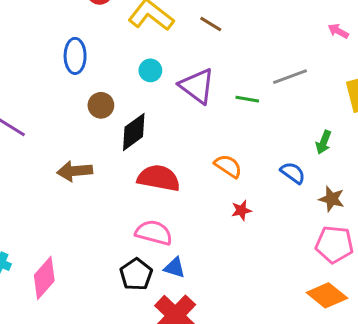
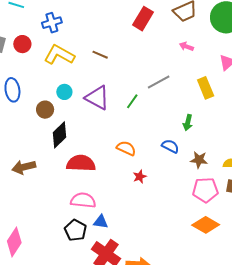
green line: (247, 99) -> (132, 101), turned -56
brown circle: (101, 105) -> (45, 110), moved

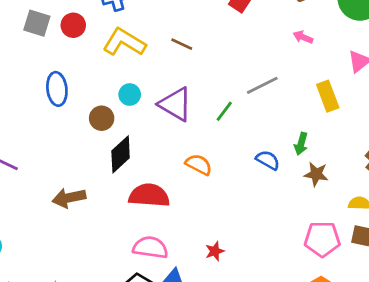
blue semicircle: (170, 146) -> (268, 160), moved
orange semicircle: (126, 148) -> (199, 165), moved
brown star: (199, 160) -> (316, 174), moved
red star: (140, 177) -> (215, 251), moved

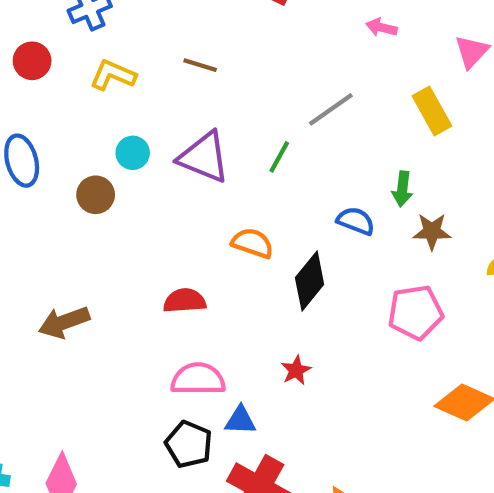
yellow L-shape: (124, 42) -> (113, 75), size x0.7
black diamond: (121, 154) -> (310, 281), moved
red semicircle: (149, 195) -> (185, 301), size x0.7
pink pentagon: (322, 239) -> (416, 312), moved

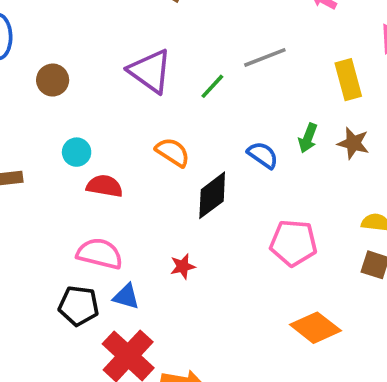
cyan circle: (133, 153) -> (77, 152), moved
brown star: (432, 231) -> (353, 143), moved
black pentagon: (189, 444) -> (79, 306), turned -30

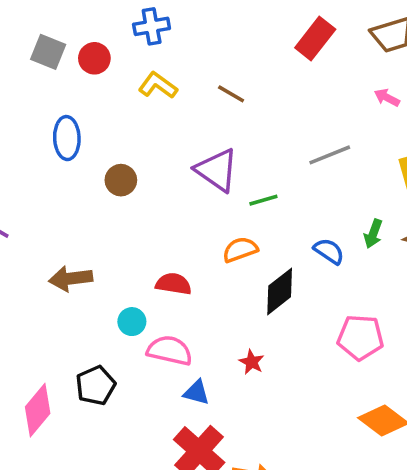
green line: (212, 86) -> (263, 200), moved, turned 32
cyan circle: (77, 152) -> (132, 322), moved
orange semicircle: (173, 152) -> (240, 250), turned -52
red star: (183, 266) -> (252, 362), turned -30
black pentagon: (79, 306) -> (96, 386), moved, turned -30

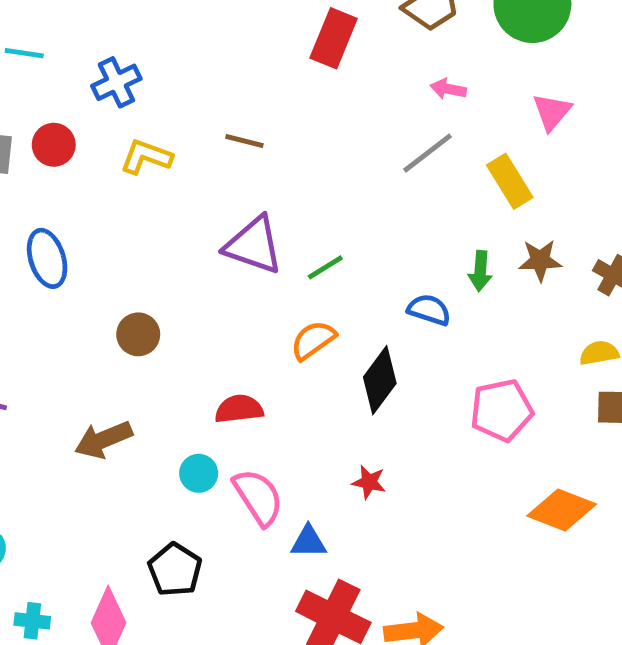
gray line: (330, 155) -> (428, 153), moved
brown circle: (121, 180) -> (138, 334), moved
pink semicircle: (170, 351) -> (258, 497), turned 60

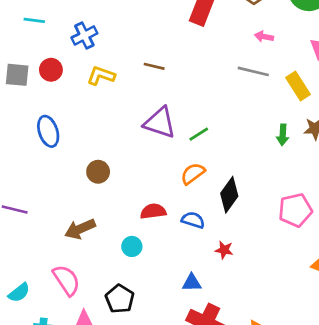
gray line: (428, 153) -> (253, 71), turned 52
blue semicircle: (429, 310) -> (193, 220), moved
pink semicircle: (258, 497) -> (66, 280), moved

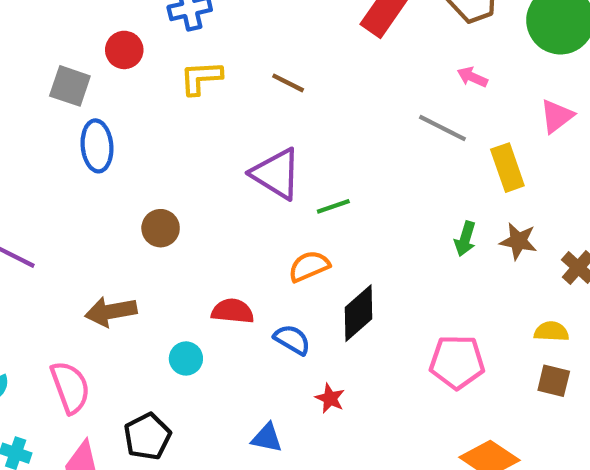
gray square: (17, 75) -> (70, 86), moved
yellow L-shape: (101, 76) -> (201, 78), turned -36

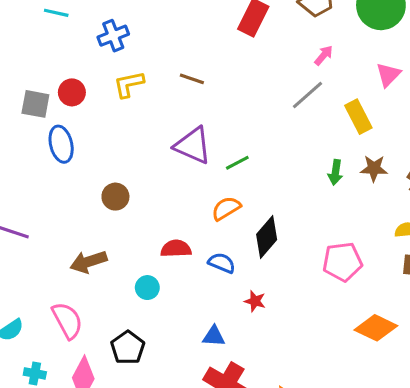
red circle: (124, 50) -> (72, 92), moved
pink arrow: (472, 77) -> (324, 55), turned 115
gray line: (442, 128) -> (307, 95), turned -60

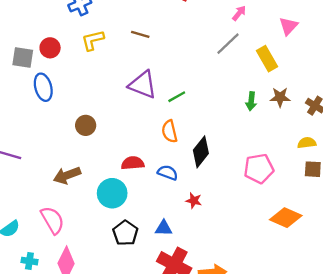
orange semicircle: (226, 208) -> (170, 131), turned -70
cyan circle: (147, 288) -> (112, 193), size x1.6
black pentagon: (128, 348) -> (125, 233), moved

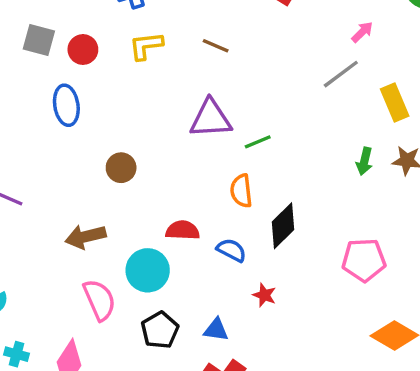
gray square: (23, 57) -> (39, 40), moved
purple triangle: (143, 85) -> (211, 119), turned -32
pink semicircle: (53, 220) -> (99, 300), moved

